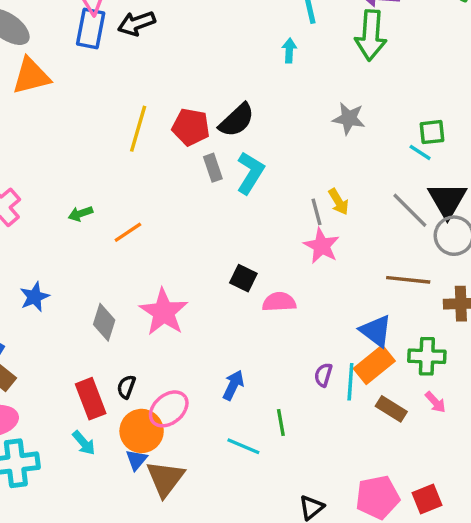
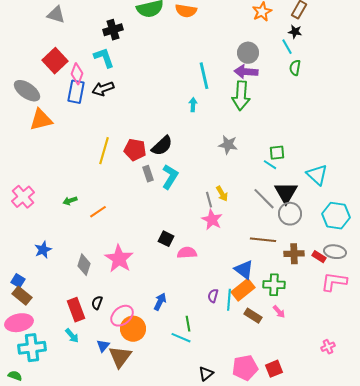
orange circle: (142, 431) -> (133, 329), moved
cyan line: (243, 446) -> (181, 338), moved

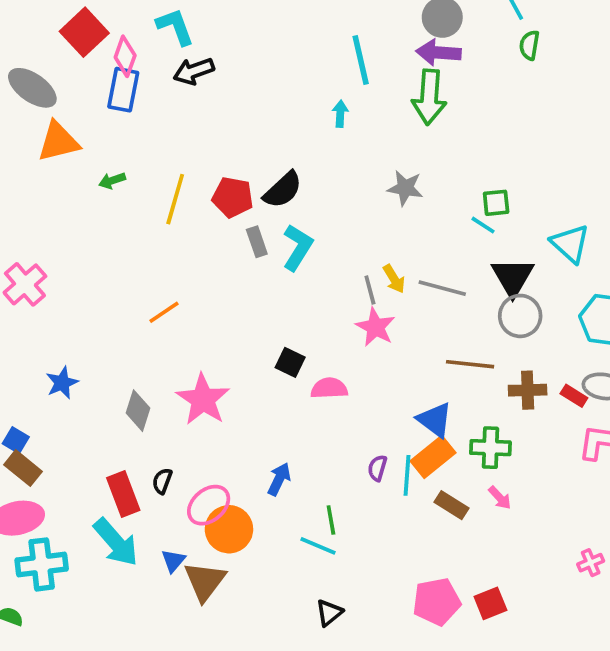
black arrow: (103, 89) -> (194, 71), moved
gray line: (264, 199) -> (442, 288), moved, turned -30
green arrow: (70, 201) -> (112, 181), moved
cyan arrow: (72, 336) -> (116, 542), size x1.8
black triangle: (206, 374) -> (329, 613), moved

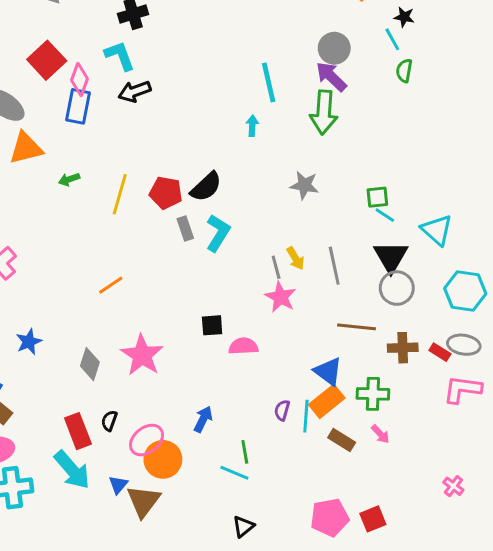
purple arrow: (439, 53) -> (331, 77), turned 40
cyan line: (483, 225) -> (385, 215), moved
gray line: (442, 288) -> (334, 266), turned 63
black square: (290, 362) -> (212, 325), turned -30
pink cross: (591, 563) -> (453, 486), turned -30

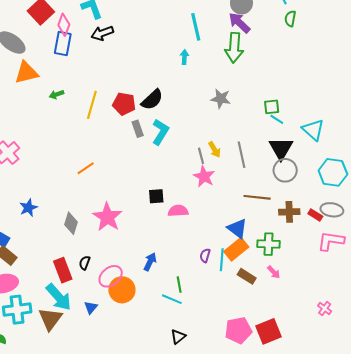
brown triangle: (144, 501) -> (50, 319), moved
red square: (373, 519) -> (268, 331), size x1.4

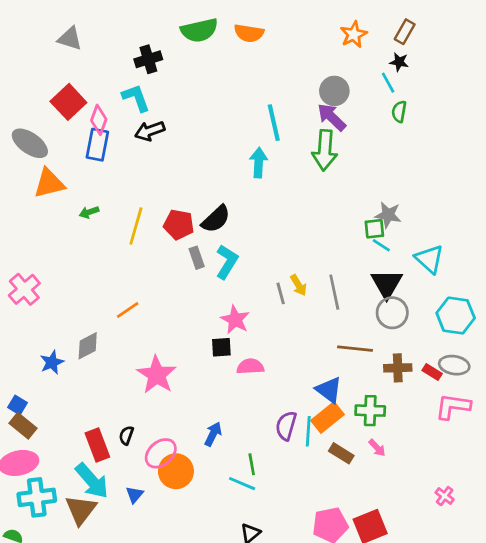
cyan arrow: (184, 57) -> (259, 163), size x1.5
gray star: (221, 99) -> (388, 215), moved
pink star: (204, 177) -> (235, 320), moved
gray diamond: (71, 223) -> (88, 346), moved, turned 45
purple semicircle: (205, 256) -> (286, 426), size x1.5

